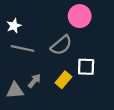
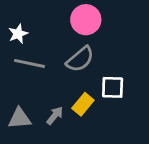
pink circle: (80, 16) -> (86, 20), moved
gray arrow: (34, 81) -> (55, 116), moved

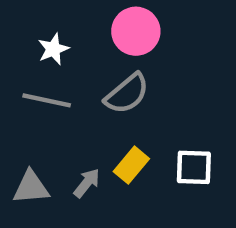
white star: (18, 34) -> (53, 49), moved
white square: (113, 87) -> (194, 167), moved

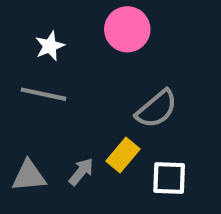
gray semicircle: (127, 94) -> (157, 109), moved
white square: (194, 167) -> (169, 178), moved

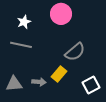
gray arrow: (81, 172) -> (39, 82), turned 56
white square: (169, 178) -> (91, 85), moved, turned -30

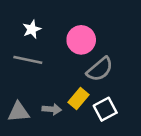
pink circle: (61, 14) -> (81, 40), moved
white square: (91, 85) -> (105, 109), moved

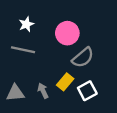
gray arrow: (52, 109) -> (43, 91), turned -120

